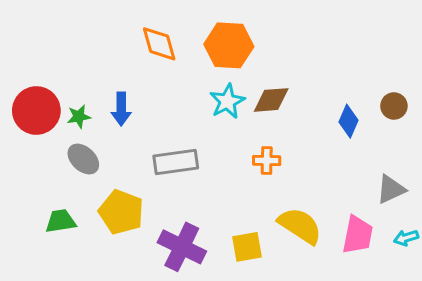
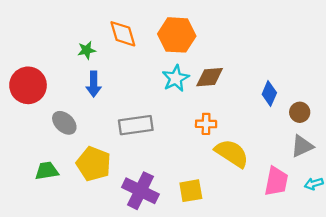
brown circle: (394, 106) -> (300, 112), moved
green star: (79, 117) -> (87, 50), moved
yellow semicircle: (300, 226) -> (232, 153), moved

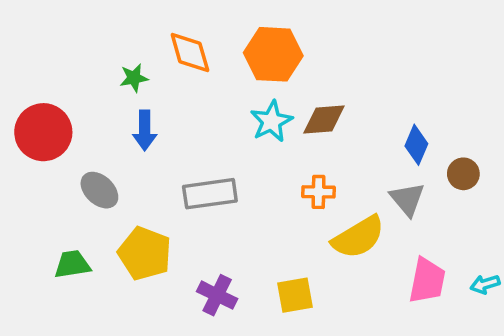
gray triangle: (302, 146) -> (407, 199), moved, turned -45
yellow semicircle: (232, 153) -> (358, 237), turned 116
purple cross: (140, 191) -> (217, 295), size x0.7

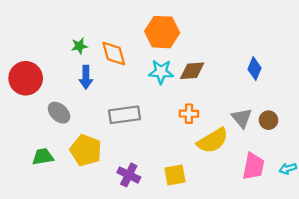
orange diamond: (190, 53) -> (114, 54), moved
cyan star: (271, 121) -> (161, 72), turned 30
blue diamond: (416, 145) -> (255, 69), moved
brown circle: (463, 174) -> (268, 120), moved

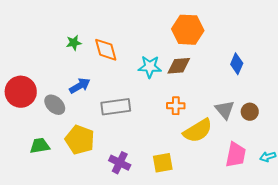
orange hexagon: (162, 32) -> (188, 30), moved
blue arrow: (86, 77) -> (80, 86), moved, turned -120
red circle: (26, 78) -> (21, 92), moved

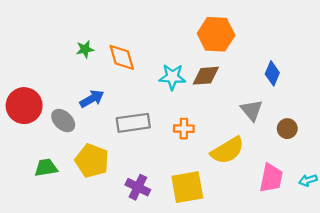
orange cross: (176, 106) -> (184, 129), moved
gray triangle: (225, 110) -> (252, 110), moved
yellow square: (163, 163) -> (187, 187), size x1.4

